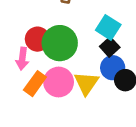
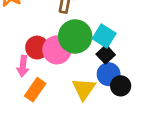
green circle: (60, 43) -> (75, 36), moved
pink circle: (59, 82) -> (57, 50), moved

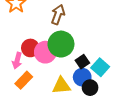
cyan square: (104, 36) -> (100, 67), moved
yellow triangle: (84, 89) -> (61, 86), turned 42

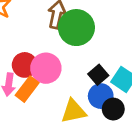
green circle: (61, 44) -> (76, 28), moved
orange rectangle: (24, 80) -> (27, 89), moved

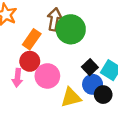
pink circle: (46, 68) -> (47, 76), moved
orange rectangle: (27, 89) -> (32, 39), moved

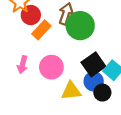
red circle: (30, 61) -> (31, 15), moved
black square: (90, 67) -> (93, 64), size x1.5

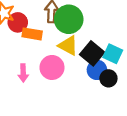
orange rectangle: (41, 30) -> (32, 34), turned 72
yellow triangle: (71, 91) -> (68, 46), moved, turned 50

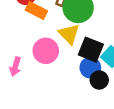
black square: (92, 53) -> (91, 50), turned -35
pink arrow: (23, 73) -> (15, 67), moved

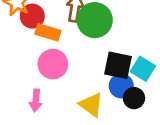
yellow triangle: (69, 34) -> (91, 105), moved
pink circle: (46, 51) -> (53, 64), moved

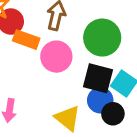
green circle: (95, 20) -> (102, 38), moved
pink circle: (53, 64) -> (56, 57), moved

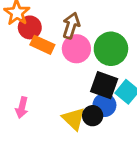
pink circle: (56, 57) -> (76, 49), moved
black circle: (113, 114) -> (93, 116), moved

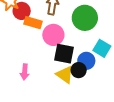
pink circle: (76, 49) -> (53, 35), moved
black square: (104, 85) -> (64, 54), moved

